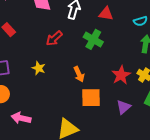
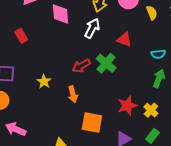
red arrow: (54, 38) -> (81, 66), moved
orange arrow: (79, 74) -> (73, 94), moved

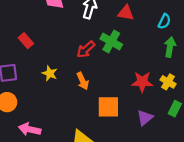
red rectangle: (21, 36) -> (26, 41), moved
cyan semicircle: (158, 54) -> (164, 21), turned -48
red star: (127, 106) -> (142, 82), turned 30

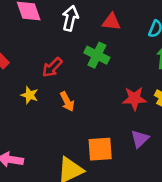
red arrow: (86, 49) -> (52, 67), moved
orange square: (108, 107) -> (100, 149), moved

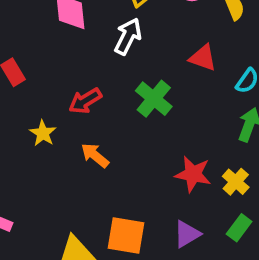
red triangle: (111, 22) -> (203, 58), moved
orange arrow: (67, 102) -> (95, 155), turned 144

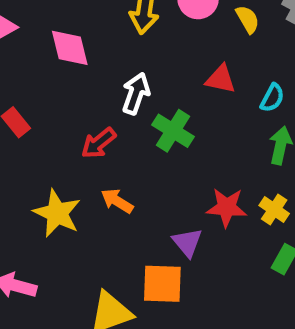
white arrow: (128, 36) -> (136, 93), moved
yellow star: (43, 133) -> (57, 213), moved, size x1.6
purple triangle: (187, 234) -> (187, 242), moved, turned -32

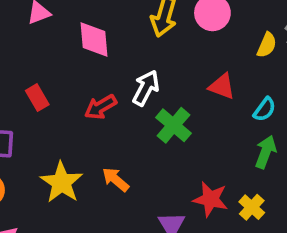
yellow semicircle: (248, 19) -> (267, 45), moved, turned 45
red arrow: (99, 143) -> (100, 107), moved

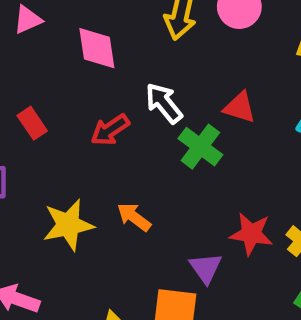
red triangle: (222, 86) -> (240, 107), moved
white arrow: (146, 88) -> (164, 103), turned -63
yellow star: (61, 182) -> (68, 225), turned 30

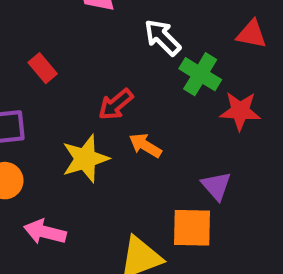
red triangle: (240, 107) -> (251, 34), moved
red arrow: (110, 130) -> (116, 104), moved
red star: (251, 234) -> (240, 111), moved

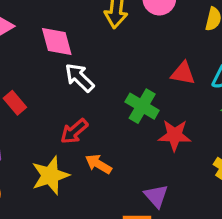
white arrow: (162, 37) -> (79, 78), moved

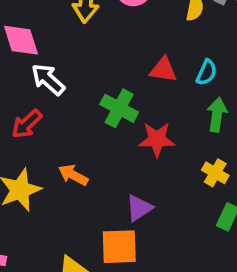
red arrow: (74, 131) -> (27, 124), moved
purple triangle: (156, 196) -> (139, 208), turned 40

